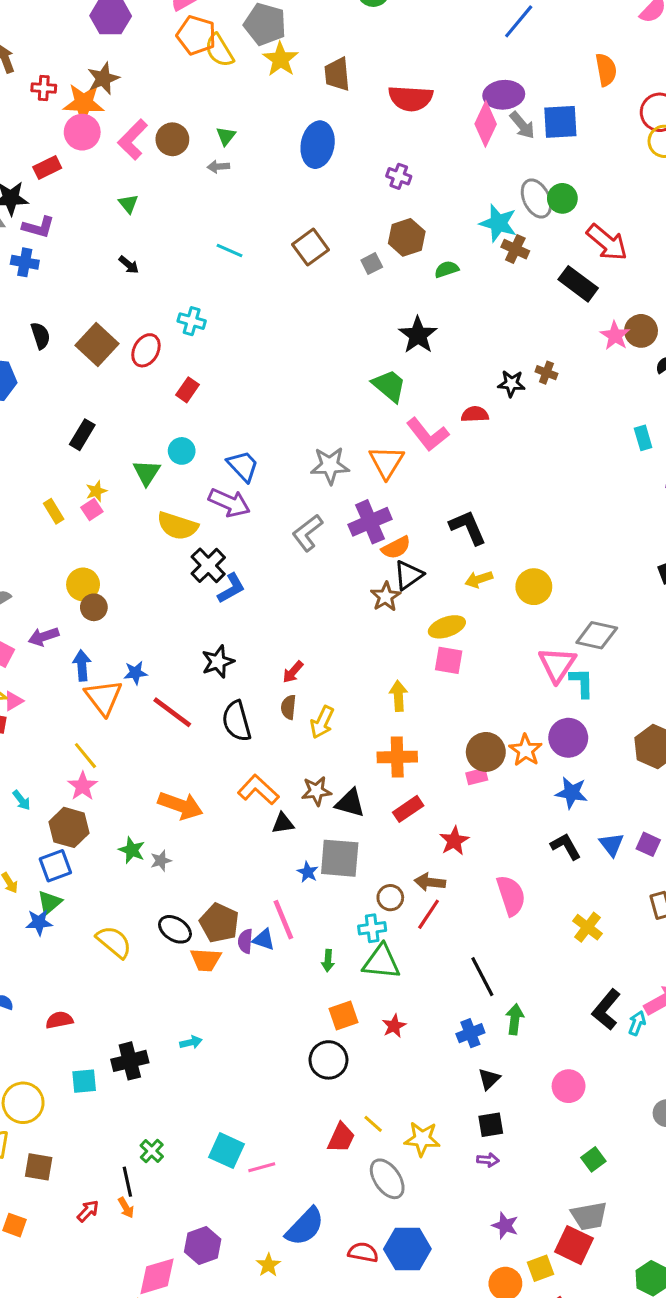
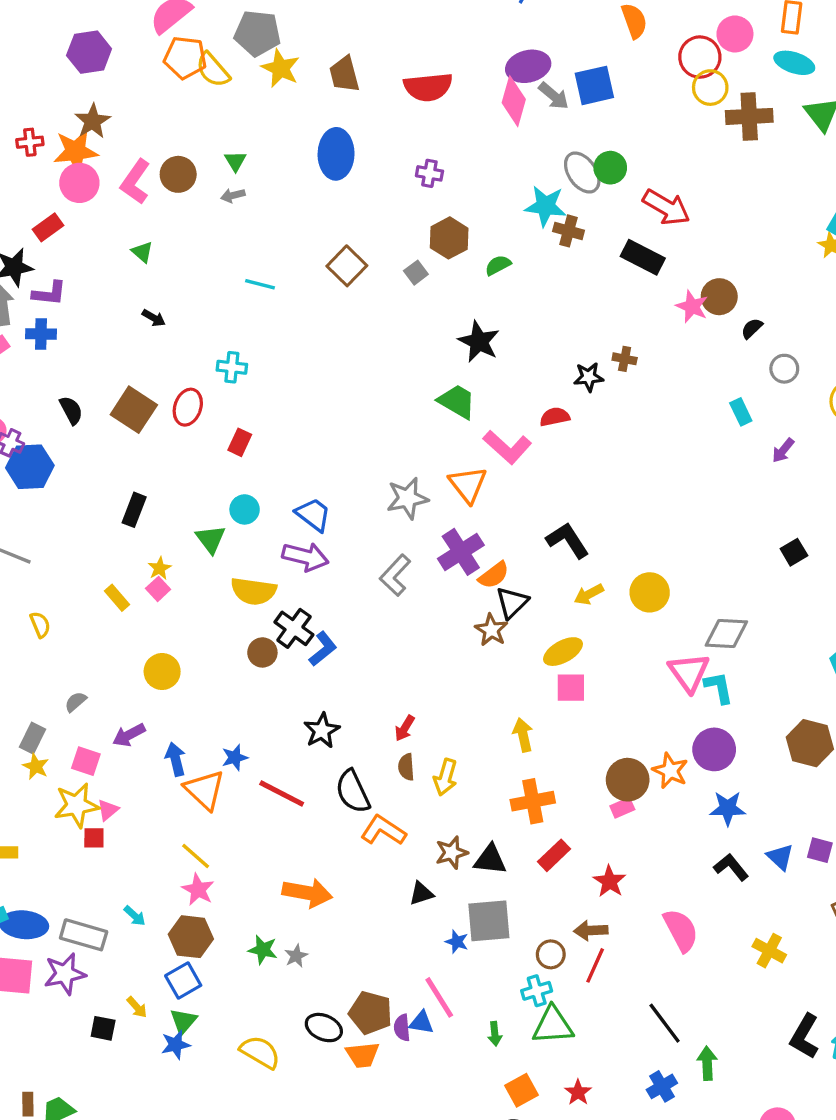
brown circle: (94, 607) -> (262, 652), moved
orange L-shape: (258, 790) -> (383, 830), moved

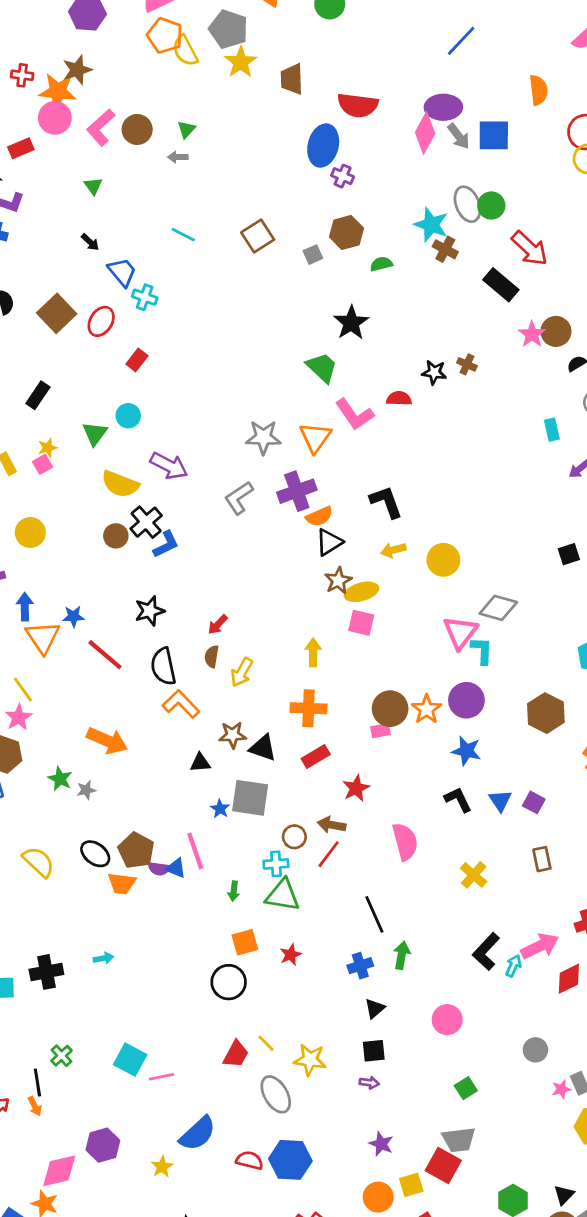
blue ellipse: (336, 154) -> (323, 146), moved
blue trapezoid: (313, 515) -> (122, 272), moved
brown star: (491, 630) -> (338, 581), moved
purple semicircle: (402, 1028) -> (159, 869), turned -90

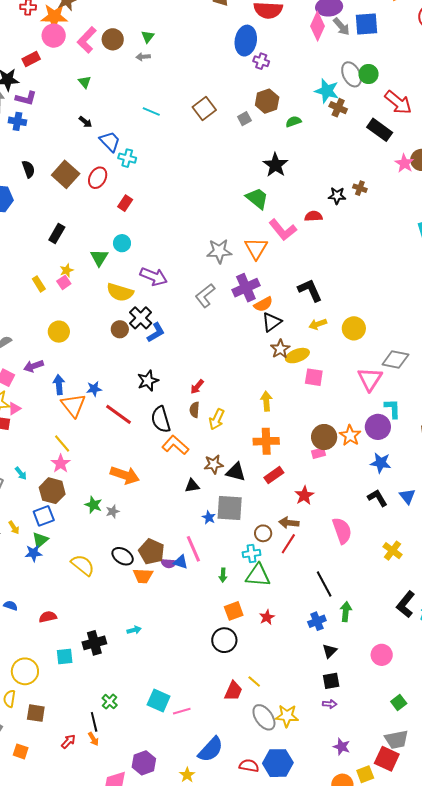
pink square: (361, 623) -> (314, 377), moved
cyan L-shape: (482, 651) -> (393, 409), moved
yellow star: (310, 1060) -> (287, 716), moved

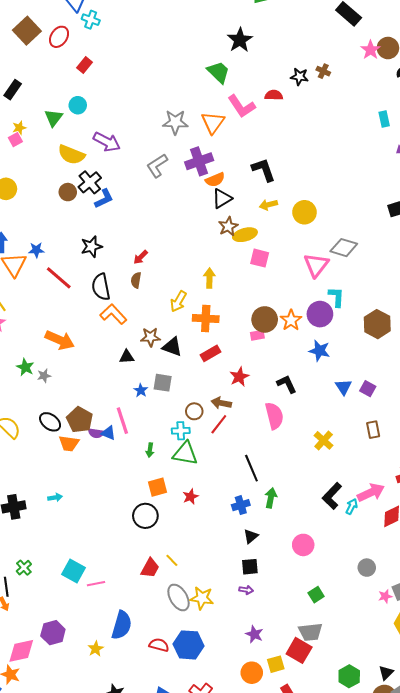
yellow arrow: (217, 419) -> (178, 301), moved
black L-shape: (377, 498) -> (287, 384), moved
gray square: (230, 508) -> (163, 383), size x0.7
blue semicircle: (211, 749) -> (122, 625), turned -32

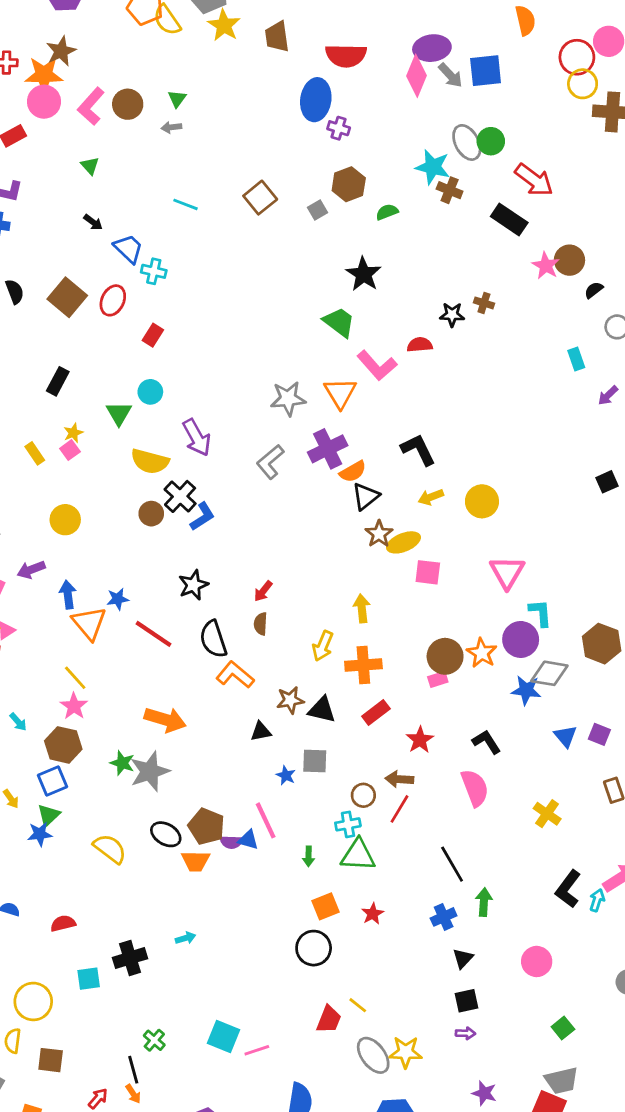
purple arrow: (107, 142) -> (197, 438), turned 40
gray diamond: (344, 248) -> (549, 673), moved
gray star: (44, 376) -> (150, 771), size x2.0

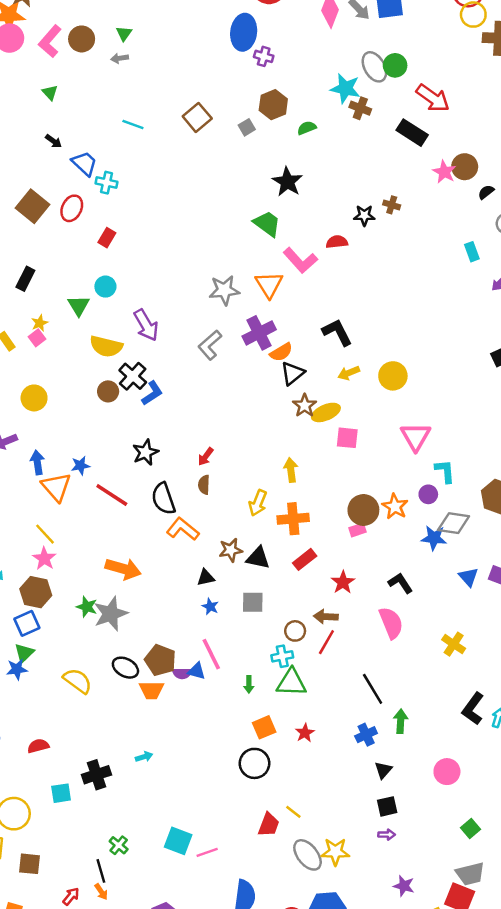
purple circle: (521, 639) -> (428, 494), size x0.6
blue star: (286, 775) -> (210, 606), moved

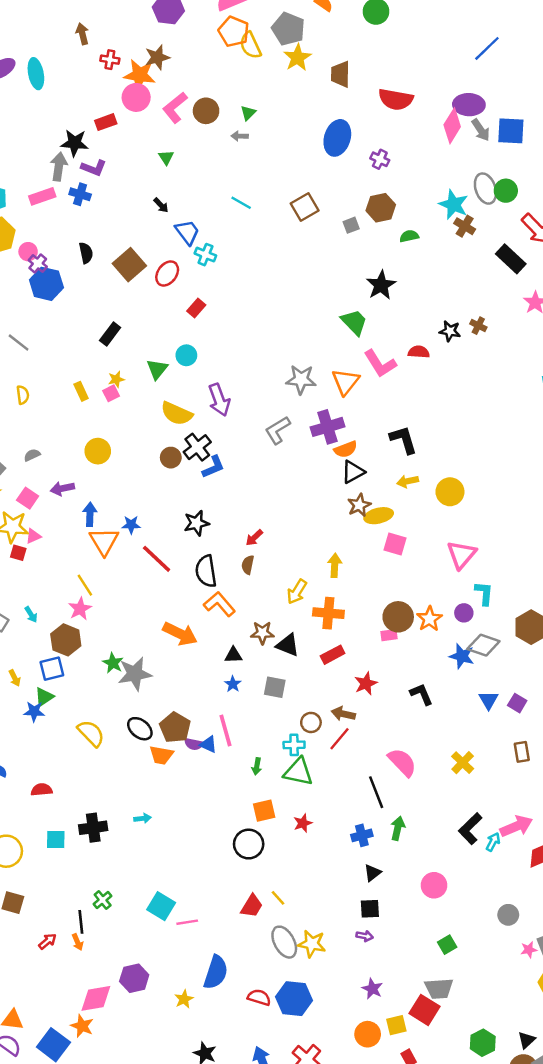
blue ellipse: (244, 32) -> (337, 138), moved
orange arrow: (123, 569) -> (180, 634), moved
pink semicircle: (391, 623) -> (402, 762), moved, turned -32

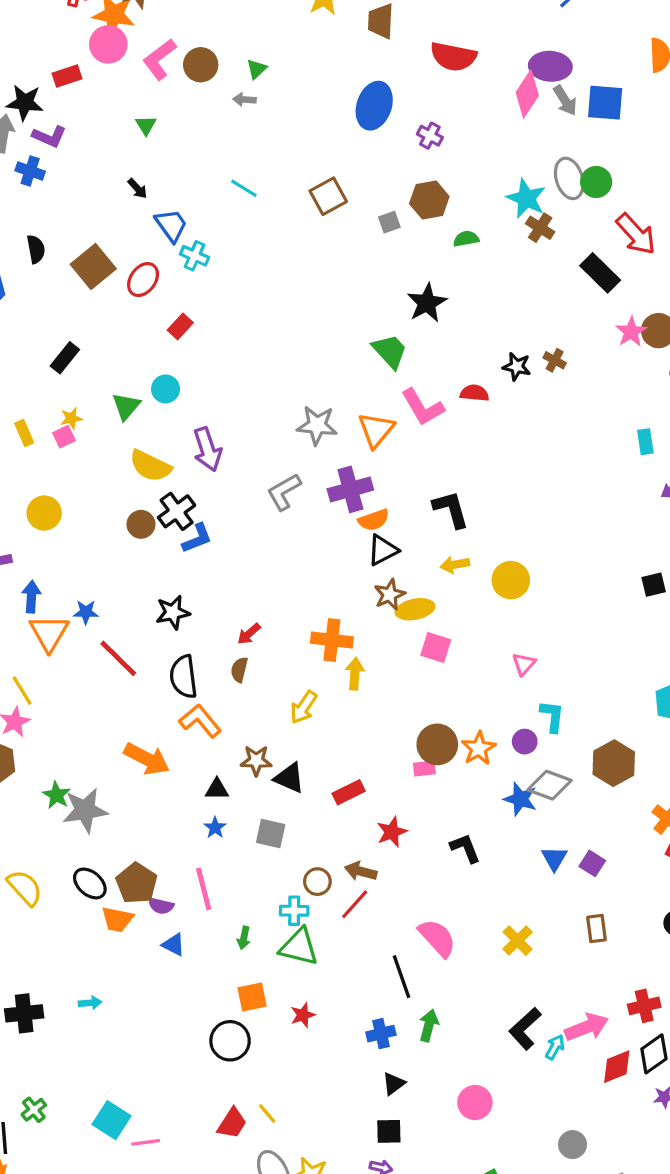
pink triangle: (462, 555) -> (524, 664), size x0.6
orange cross: (328, 613) -> (332, 640), moved
blue triangle: (208, 744) -> (174, 945), moved

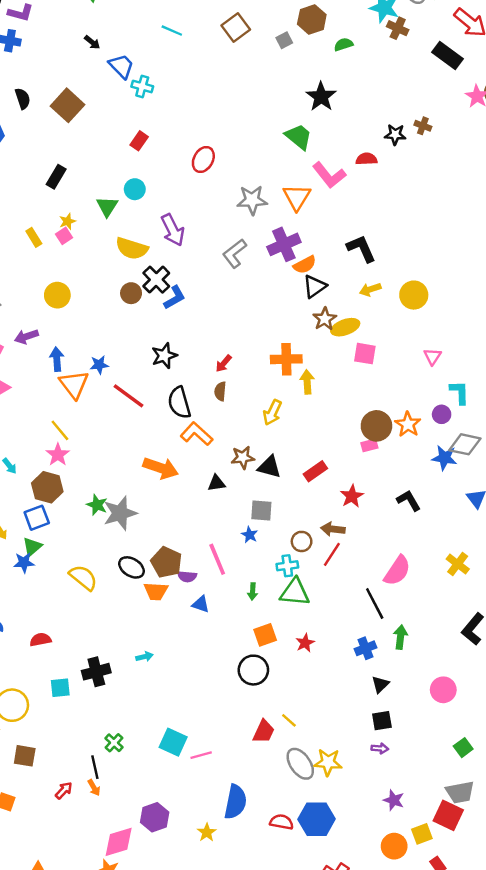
red ellipse: (143, 280) -> (203, 159), moved
blue star: (215, 828) -> (250, 535), moved
pink semicircle: (437, 938) -> (397, 571), turned 84

